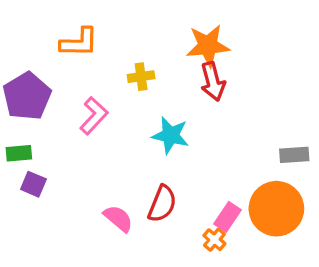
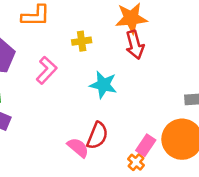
pink semicircle: (118, 218) -> (78, 148), moved

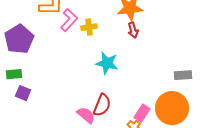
red arrow: (135, 45) -> (133, 30), size x0.7
pink L-shape: (47, 70) -> (69, 20), moved

